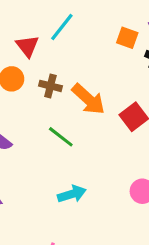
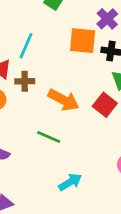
orange square: (127, 38) -> (83, 41), size x1.5
brown cross: (50, 86) -> (25, 81), moved

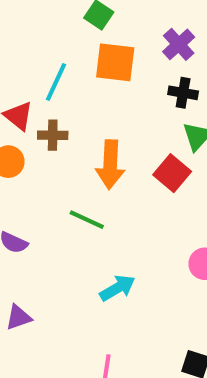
orange square: (83, 41) -> (115, 62), moved
orange arrow: (63, 100) -> (110, 165), turned 64

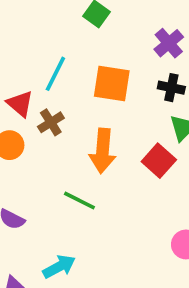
orange square: (115, 62) -> (112, 84), moved
brown cross: (53, 135) -> (51, 122), turned -35
cyan arrow: (117, 288) -> (59, 267), moved

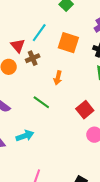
orange arrow: (103, 151) -> (58, 78), size x0.6
red square: (159, 161) -> (85, 110), moved

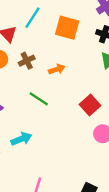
brown cross: (33, 58) -> (27, 61), moved
orange arrow: (58, 78) -> (57, 69), turned -120

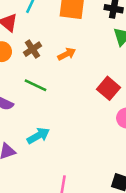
green line: (39, 99) -> (35, 85), moved

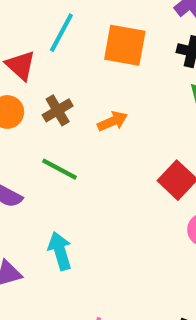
cyan arrow: (38, 136) -> (60, 251), turned -80

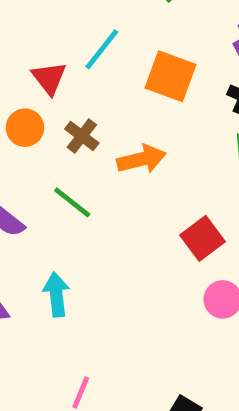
brown cross: (58, 110) -> (82, 136), turned -32
orange arrow: (113, 121) -> (141, 159), size x1.4

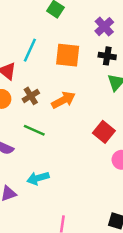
brown cross: (82, 136) -> (31, 96), turned 35
cyan arrow: (56, 295) -> (38, 178), turned -85

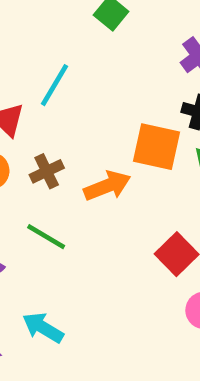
orange square: (68, 55) -> (157, 147), moved
cyan arrow: (38, 178) -> (43, 328), turned 40

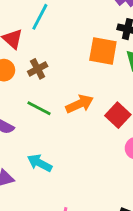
orange arrow: (107, 186) -> (80, 104), moved

